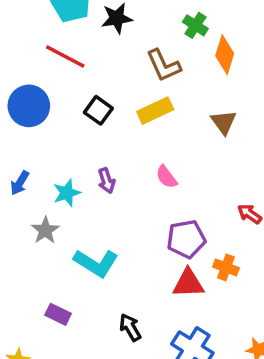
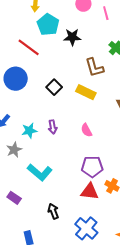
red line: (65, 56) -> (29, 47), moved
yellow rectangle: (155, 111) -> (86, 92), turned 42

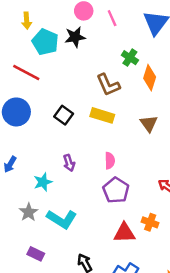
black star: (72, 37) -> (75, 37), moved
pink semicircle: (86, 130) -> (110, 161), turned -144
cyan star: (29, 131) -> (43, 182), moved
gray star: (14, 150) -> (29, 212), moved
purple pentagon: (92, 167) -> (116, 190), moved, turned -30

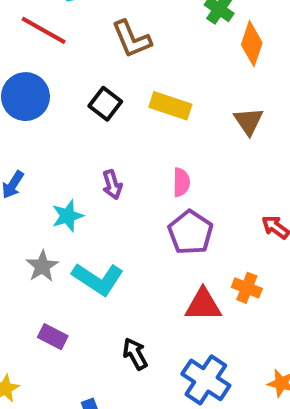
brown L-shape: (108, 85) -> (132, 39), moved

